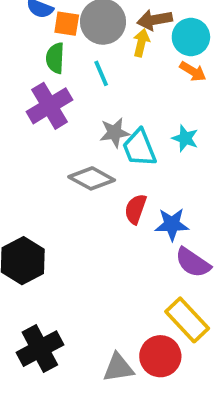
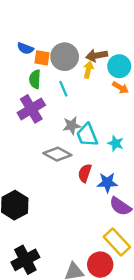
cyan star: (185, 138) -> (116, 143), moved

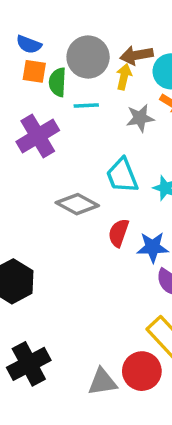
orange square: (42, 58) -> (34, 71), moved
green semicircle: (35, 79) -> (58, 82), moved
cyan line: (63, 89) -> (86, 105), turned -70
gray star: (72, 126) -> (140, 118), moved

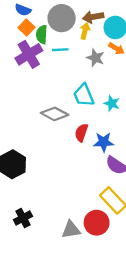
orange square: (34, 71) -> (26, 27), turned 35
gray star: (140, 118) -> (95, 58), turned 30
purple cross: (38, 136) -> (29, 54), moved
black cross: (29, 364) -> (23, 218), size x0.7

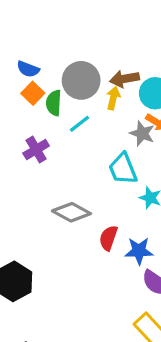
cyan line: (60, 50) -> (79, 124), turned -35
purple cross: (29, 54) -> (36, 150), moved, size x0.7
gray star: (95, 58) -> (142, 133), moved
cyan trapezoid: (84, 95) -> (123, 169), moved

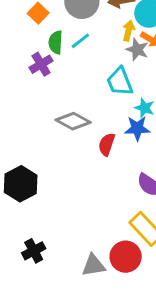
yellow arrow: (113, 98) -> (128, 31), moved
green semicircle: (54, 103) -> (56, 42), moved
blue star: (139, 251) -> (137, 128), moved

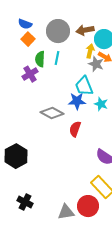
cyan line: (80, 41) -> (57, 58), turned -40
blue star: (137, 128) -> (77, 101), moved
black cross: (34, 251) -> (25, 202), turned -35

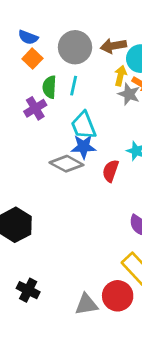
cyan trapezoid: (84, 86) -> (84, 125), moved
blue star: (77, 101) -> (84, 147), moved
red semicircle: (75, 129) -> (111, 171), moved

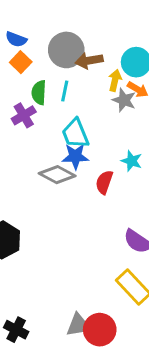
brown arrow: (113, 46) -> (89, 61), moved
black cross: (28, 290) -> (16, 330), moved
red circle: (118, 296) -> (100, 330), moved

